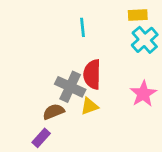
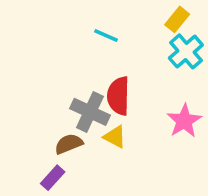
yellow rectangle: (138, 15) -> (177, 19), turned -48
cyan line: (83, 27) -> (106, 35), turned -60
yellow triangle: (89, 106) -> (115, 137), turned 48

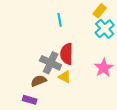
cyan line: (106, 35) -> (60, 20), turned 56
purple rectangle: (53, 178) -> (30, 100), turned 64

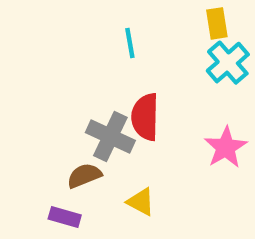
yellow rectangle: (100, 11) -> (217, 23), turned -48
yellow triangle: (65, 77) -> (141, 202), moved

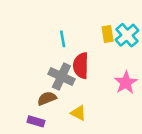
yellow rectangle: (217, 23) -> (108, 34), moved
cyan line: (130, 43) -> (63, 39), moved

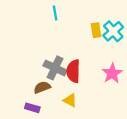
cyan line: (63, 39) -> (55, 13), moved
red semicircle: (81, 66) -> (73, 71), moved

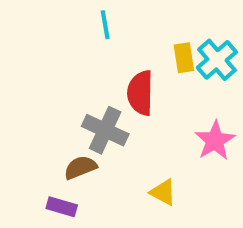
red semicircle: (73, 71) -> (140, 93), moved
yellow triangle: (70, 100) -> (163, 192), moved

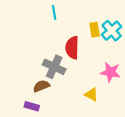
pink star: (215, 141) -> (111, 72), turned -30
yellow triangle: (163, 192) -> (91, 95), moved

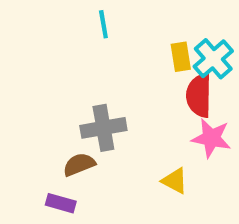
red semicircle: (72, 48) -> (199, 95), moved
gray cross: (54, 67) -> (103, 128), turned -35

